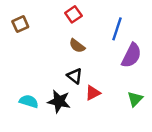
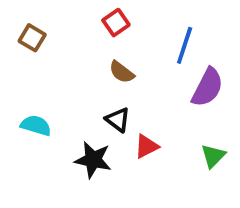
brown square: (20, 24) -> (32, 38), turned -35
cyan semicircle: (29, 101) -> (36, 125), moved

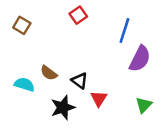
brown semicircle: (122, 72) -> (49, 73), moved
red triangle: (146, 146) -> (99, 99), turned -30
black star: (93, 160) -> (63, 108), turned -30

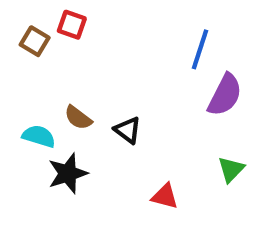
red square: (78, 15) -> (72, 25), moved, turned -36
red triangle: (99, 99) -> (165, 196), moved, turned -48
black star: (63, 108) -> (68, 173), moved

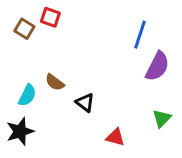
black triangle: (128, 130) -> (85, 103), moved
cyan semicircle: (39, 136) -> (27, 95), turned 100
black star: (68, 173) -> (20, 131), moved

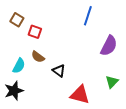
red square: (50, 17) -> (35, 32), moved
blue line: (140, 35) -> (88, 16), moved
red triangle: (115, 137) -> (80, 95), size x1.5

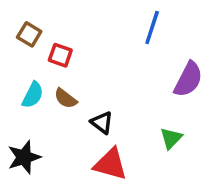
cyan semicircle: (19, 66) -> (33, 95), moved
green triangle: (112, 82) -> (171, 138), moved
red triangle: (80, 95) -> (111, 164), moved

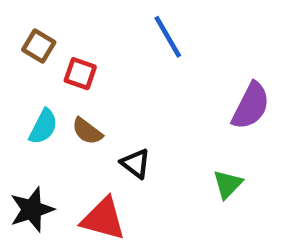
blue line: (152, 28) -> (168, 37), moved, turned -48
red triangle: (111, 164) -> (103, 219), moved

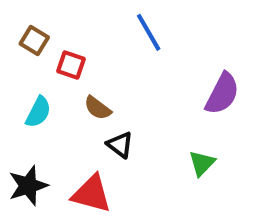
brown semicircle: (87, 131) -> (98, 108), moved

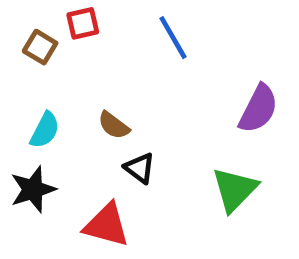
red square: (71, 65) -> (83, 23), moved, turned -32
green triangle: (202, 163) -> (235, 189), size x1.5
black star: (28, 186) -> (33, 189), moved

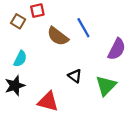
blue line: (173, 38) -> (83, 28), moved
brown semicircle: (114, 125) -> (58, 36), moved, size x1.5
black triangle: (140, 168) -> (75, 76), moved

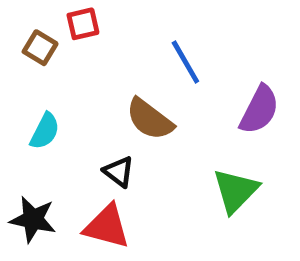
brown semicircle: (58, 36) -> (150, 119), moved
black triangle: (75, 76) -> (119, 172), moved
black star: (15, 86) -> (33, 219), moved, turned 30

